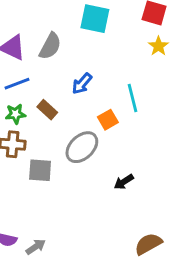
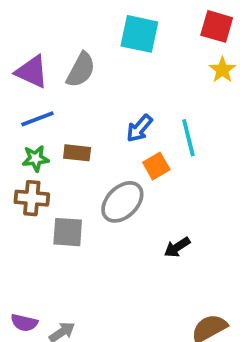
blue arrow: (82, 84) -> (139, 128), moved
brown rectangle: (47, 110) -> (77, 153), turned -36

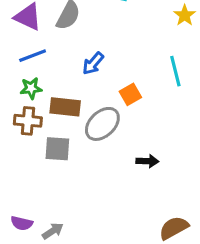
blue arrow: (139, 128) -> (93, 63), moved
cyan line: (188, 138) -> (175, 71), moved
brown rectangle: (77, 153) -> (65, 107), moved, size x1.4
black arrow: (177, 247) -> (147, 161), turned -145

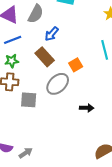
blue arrow: (93, 63) -> (52, 34), moved
brown rectangle: (65, 107) -> (45, 57), moved, turned 42

